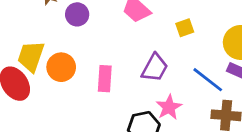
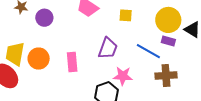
yellow square: (185, 28) -> (126, 15), turned 32
pink star: (169, 107) -> (123, 76), turned -30

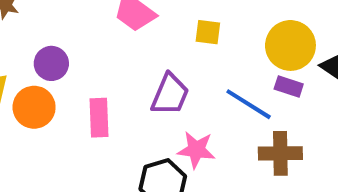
purple circle: (44, 18) -> (51, 63), moved

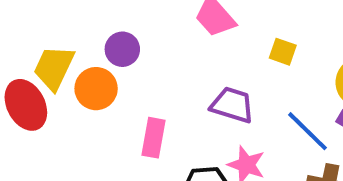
purple trapezoid: (170, 95) -> (232, 105), turned -108
pink rectangle: (99, 118) -> (154, 138), moved

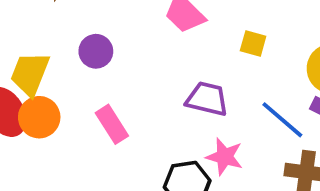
orange circle: (96, 89) -> (39, 117), moved
pink rectangle: (154, 138) -> (112, 124), moved, turned -39

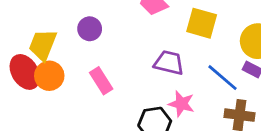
yellow square: (253, 44) -> (202, 23), size x1.6

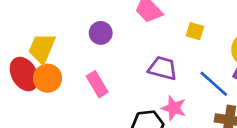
yellow square: (202, 23) -> (195, 31), size x0.6
purple circle: (90, 29) -> (101, 33), moved

